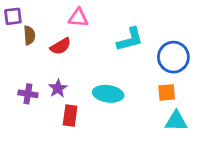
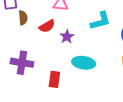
purple star: (58, 88) -> (67, 37), moved
purple cross: (28, 94) -> (22, 63), size x1.5

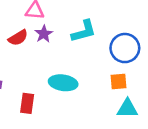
purple star: (67, 37) -> (44, 34), moved

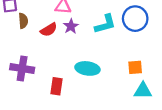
blue circle: (125, 48) -> (135, 19), moved

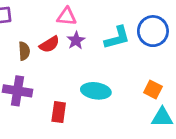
brown semicircle: (23, 21) -> (24, 51), moved
orange square: (135, 67) -> (153, 90), turned 32

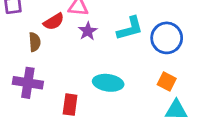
blue circle: (153, 31) -> (167, 38), moved
red semicircle: (49, 44) -> (54, 22), moved

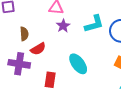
red semicircle: (54, 22) -> (38, 49), moved
cyan ellipse: (108, 83) -> (78, 64), turned 45

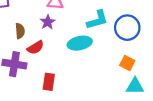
purple star: (63, 26) -> (48, 22), moved
cyan ellipse: (78, 64) -> (80, 43), moved, turned -65

